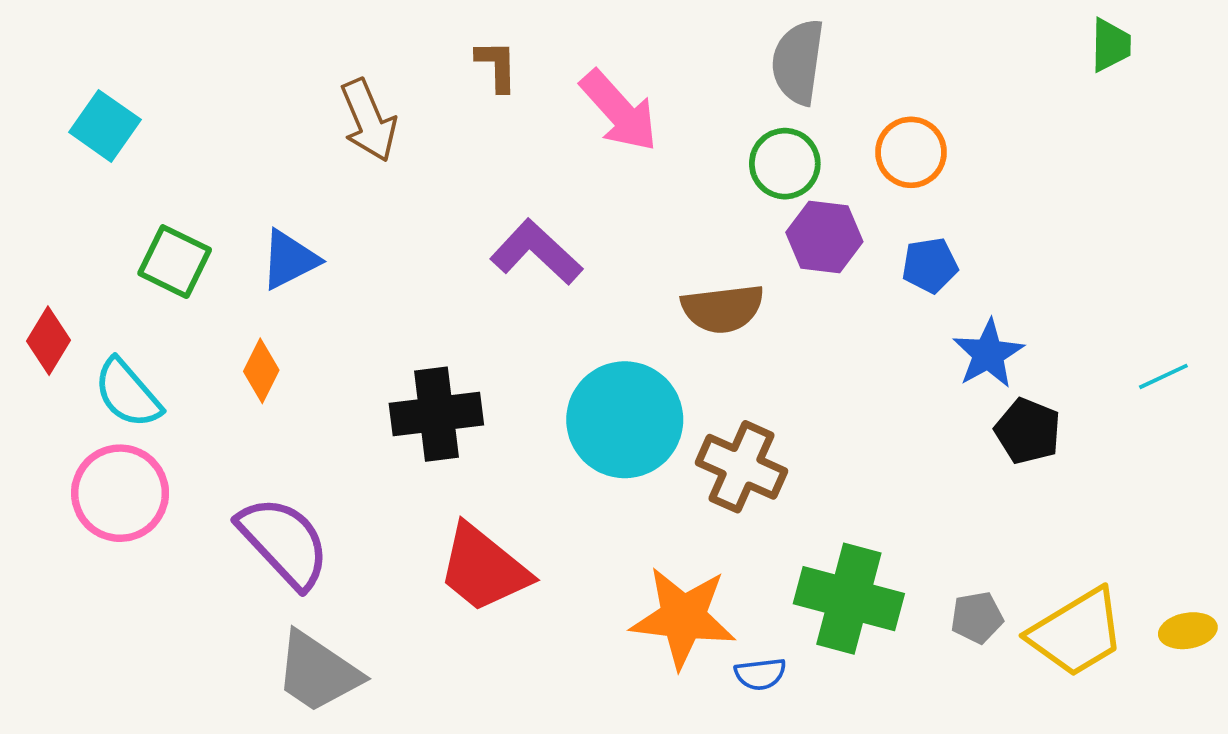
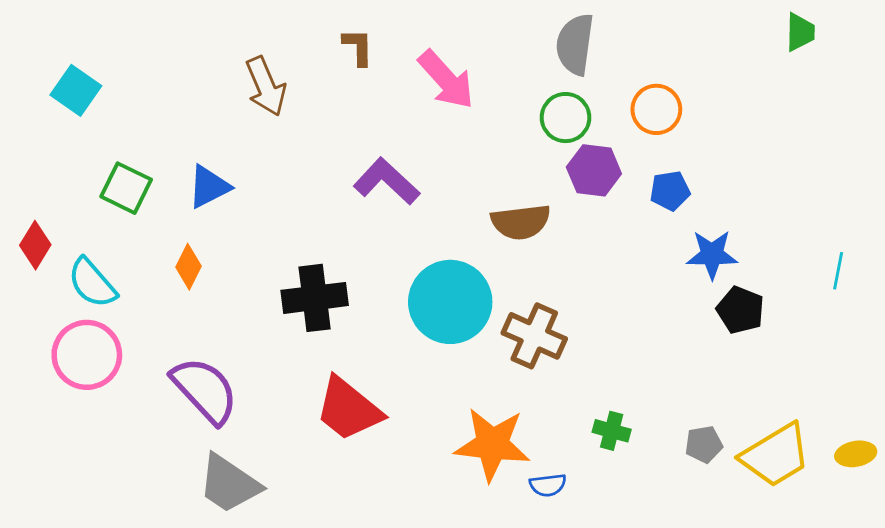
blue star: (988, 354) -> (712, 255), turned 30
cyan line: (1163, 376) -> (838, 271), turned -54
green cross: (849, 599) -> (612, 431), size x0.5

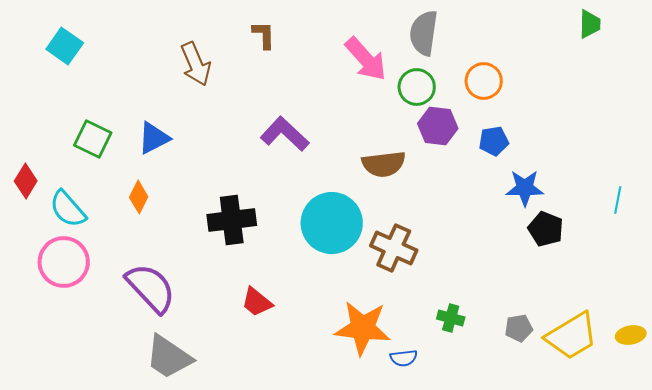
pink arrow: (446, 80) -> (366, 59), moved
cyan square: (76, 90) -> (65, 46), moved
red trapezoid: (349, 409) -> (257, 302), size x0.6

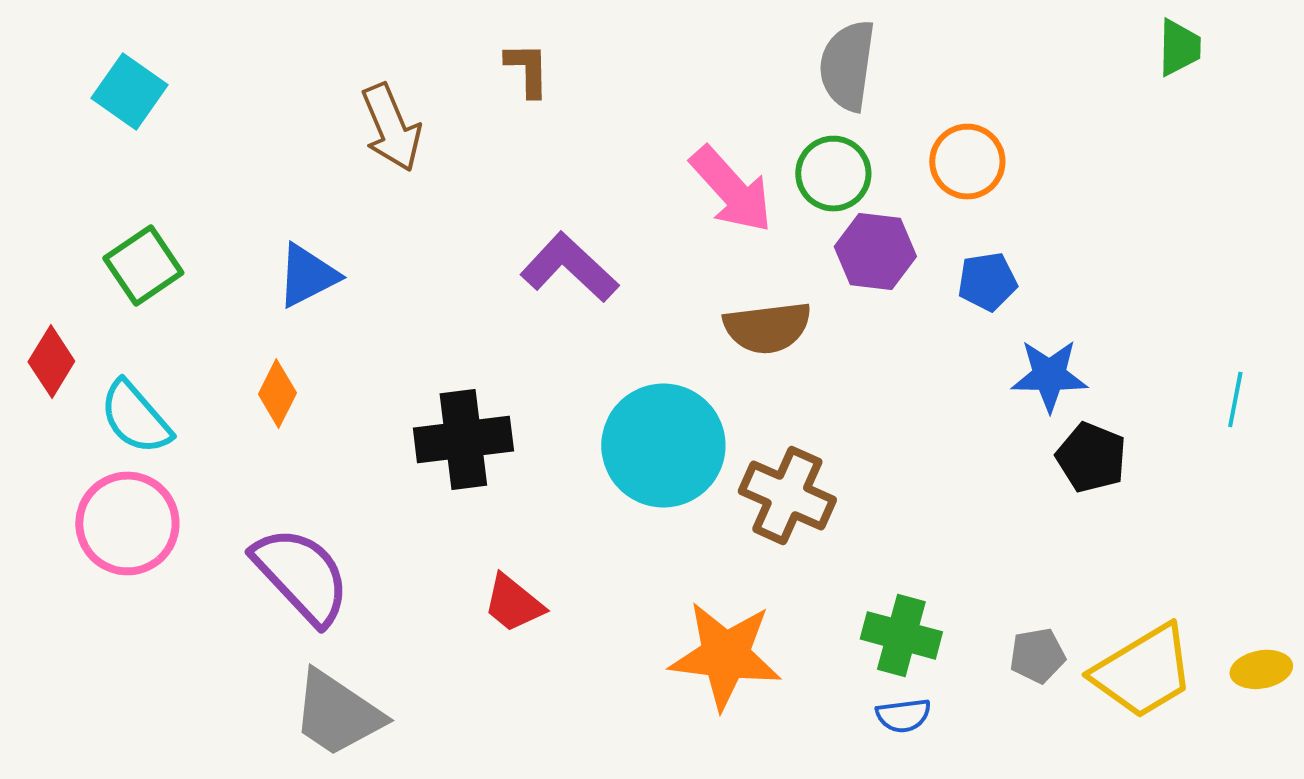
pink arrow: (366, 59) -> (731, 190), moved
green square: (93, 139) -> (143, 266), moved, turned 30
green cross: (451, 318) -> (901, 635), size x1.4
blue semicircle: (404, 358) -> (903, 715), moved

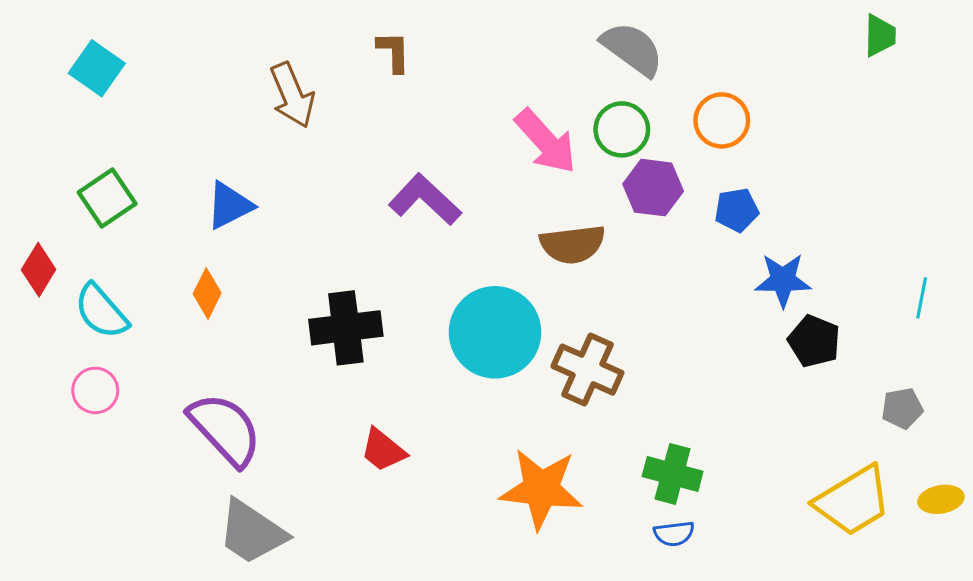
gray semicircle: (847, 66) -> (632, 49), turned 118
pink circle: (127, 523) -> (95, 390), size x0.6
gray pentagon: (1037, 655) -> (902, 408), moved

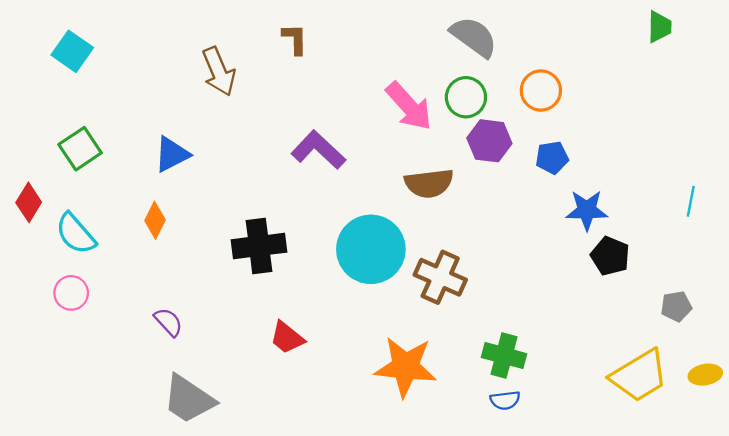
cyan line: (922, 298) -> (691, 201), moved
purple semicircle: (225, 429) -> (168, 322), size x0.5

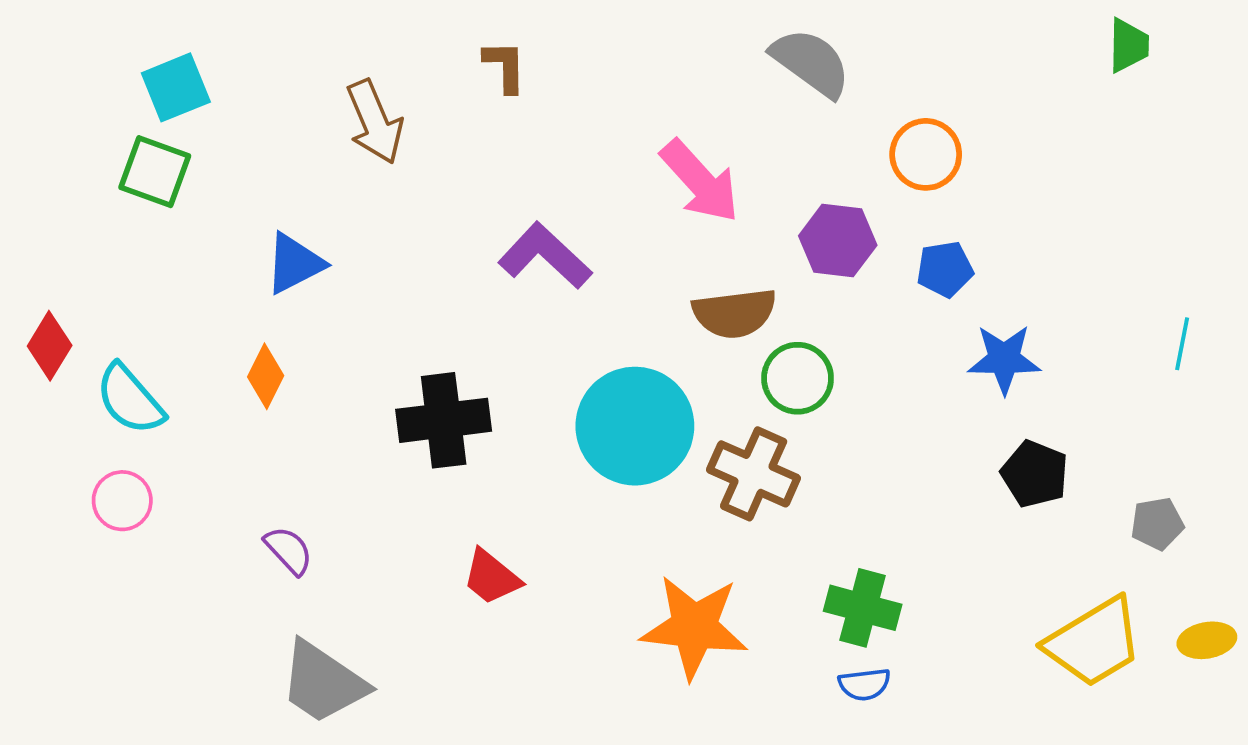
cyan square: (72, 51) -> (176, 87), moved, turned 33
green circle: (466, 97) -> (798, 378), moved
green square: (80, 149) -> (155, 172), moved, turned -36
black pentagon: (610, 256) -> (1035, 474), moved

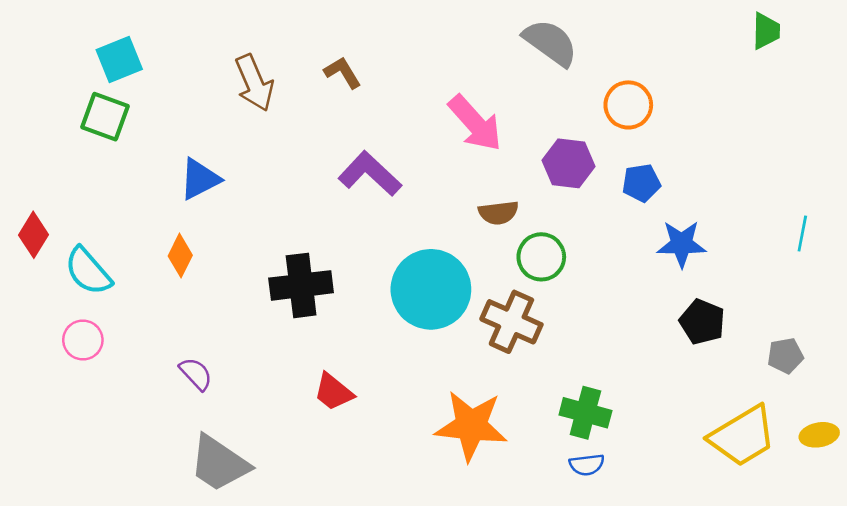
brown L-shape: (505, 66) -> (343, 72), moved, turned -30
brown semicircle: (734, 313) -> (498, 213), size x0.7

